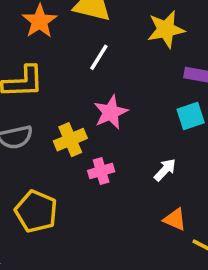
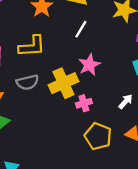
yellow cross: (70, 140) -> (63, 83), size x1.4
yellow pentagon: (36, 211) -> (98, 136), moved

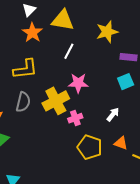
pink star: (89, 65) -> (78, 83), turned 30
gray semicircle: (27, 82) -> (23, 102), turned -60

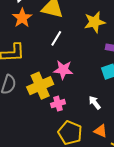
white arrow: (113, 114) -> (95, 103), turned -80

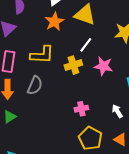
pink star: (63, 70) -> (103, 66), moved
yellow cross: (40, 86) -> (73, 65), moved, size x0.7

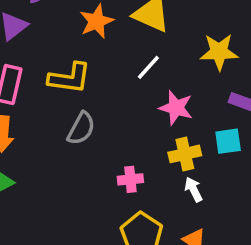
yellow cross: (73, 65) -> (185, 154), moved
gray semicircle: (35, 85) -> (81, 128), moved

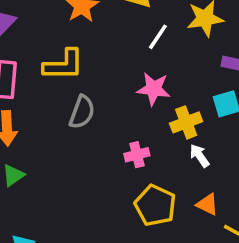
white line: (148, 67) -> (158, 37), moved
pink star: (176, 108) -> (154, 89), moved

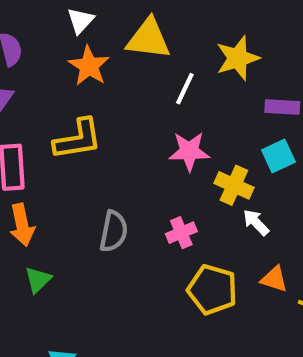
gray semicircle: (82, 112) -> (114, 231), moved
yellow cross: (186, 122) -> (234, 185), turned -36

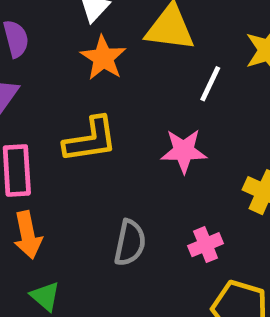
pink star: (189, 151) -> (184, 151), moved
green triangle: (38, 280) -> (45, 296), turned -36

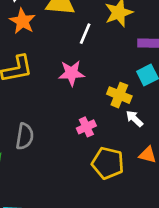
gray semicircle: (130, 243) -> (25, 136), moved

